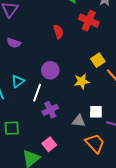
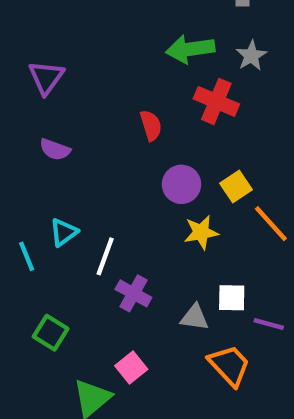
purple circle: (50, 70) -> (181, 184), moved
purple cross: (50, 110) -> (133, 293), turned -35
green square: (12, 128) -> (51, 333), turned 35

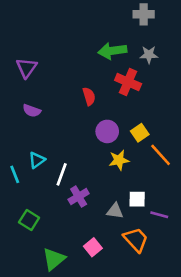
gray star: (251, 56) -> (149, 55), turned 30
purple cross: (133, 293) -> (79, 197), turned 30
pink square: (131, 368) -> (93, 247), moved

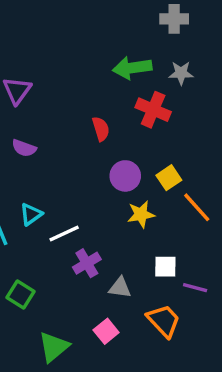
white line: (62, 174) -> (64, 234), turned 45
gray triangle: (115, 211) -> (120, 288), moved

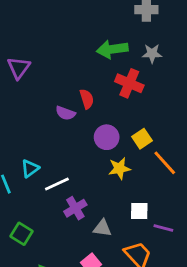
purple semicircle: (24, 148) -> (65, 113), moved

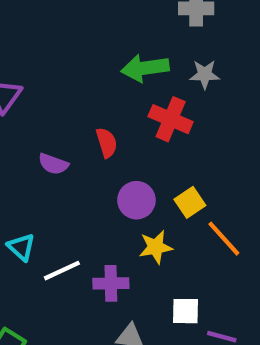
purple semicircle: (65, 113) -> (53, 164), moved
cyan triangle: (30, 168) -> (21, 247), turned -42
purple cross: (75, 208) -> (111, 283), moved, turned 30

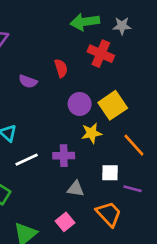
yellow square: (190, 202) -> (113, 105), size x1.5
orange line: (224, 239) -> (134, 145), moved
white line: (62, 271) -> (27, 160), moved

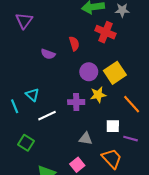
purple cross: (64, 156) -> (76, 102), moved

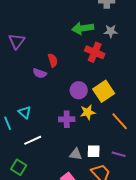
red semicircle: (74, 44) -> (53, 60), moved
white line: (47, 116) -> (33, 140), moved
white square: (113, 126) -> (94, 151), moved
green square: (26, 143) -> (19, 167), moved

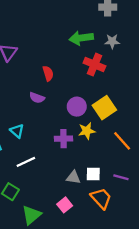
purple semicircle: (40, 73) -> (37, 98), moved

